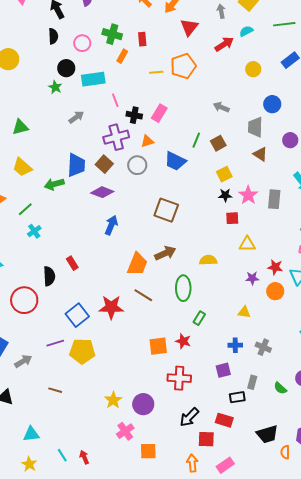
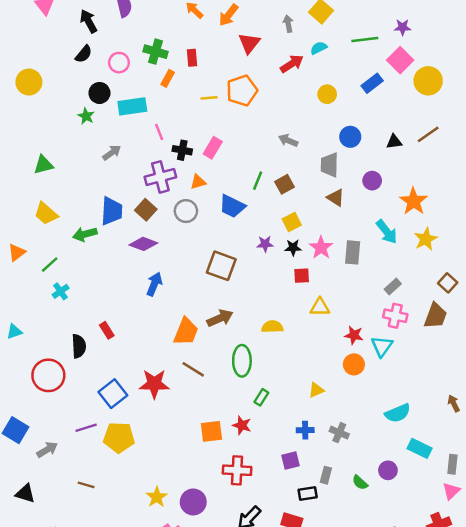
black semicircle: (53, 36) -> (84, 54), turned 42
purple star: (252, 278) -> (265, 244), moved
yellow triangle: (244, 312) -> (316, 390), turned -32

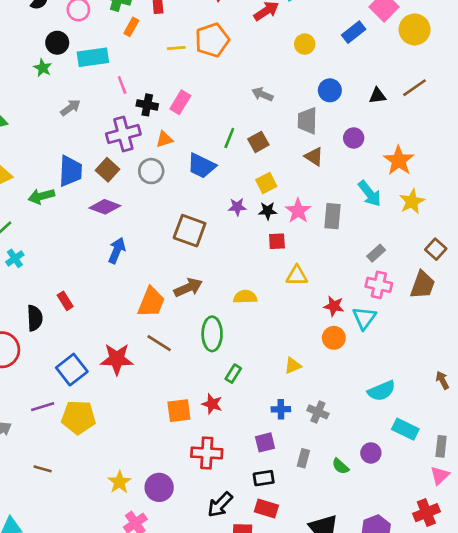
black rectangle: (308, 493) -> (264, 478), moved

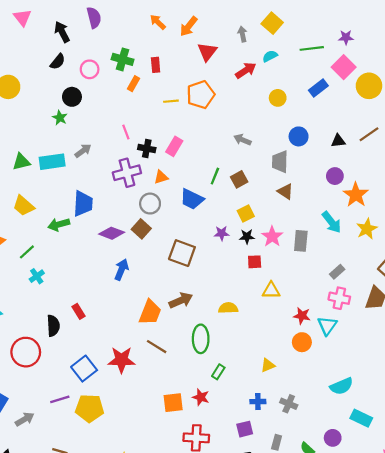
cyan rectangle: (93, 57) -> (52, 162), moved
purple circle: (354, 138) -> (335, 176), moved
brown square: (108, 170) -> (141, 229), moved

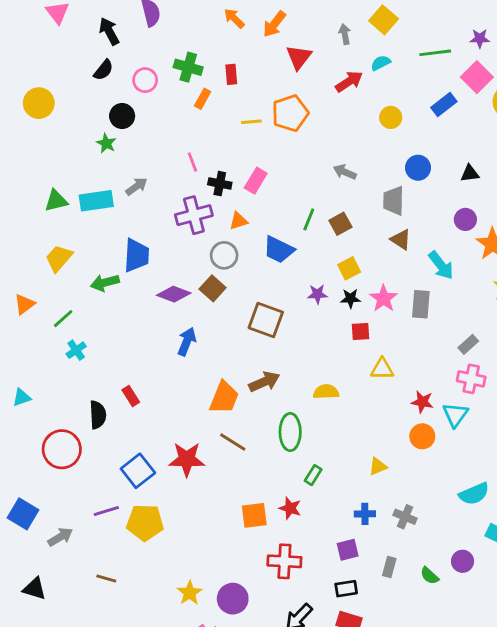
yellow trapezoid: (24, 206) -> (59, 258), turned 90
cyan arrow: (332, 222) -> (441, 265), moved

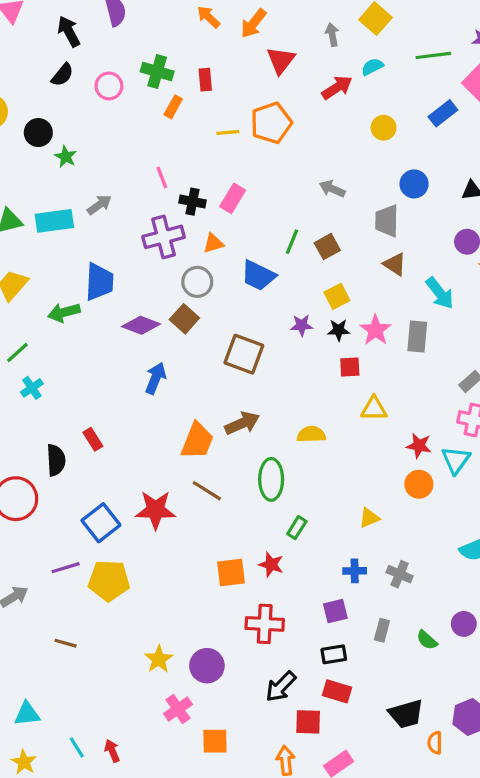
black circle: (122, 116) -> (38, 133), moved

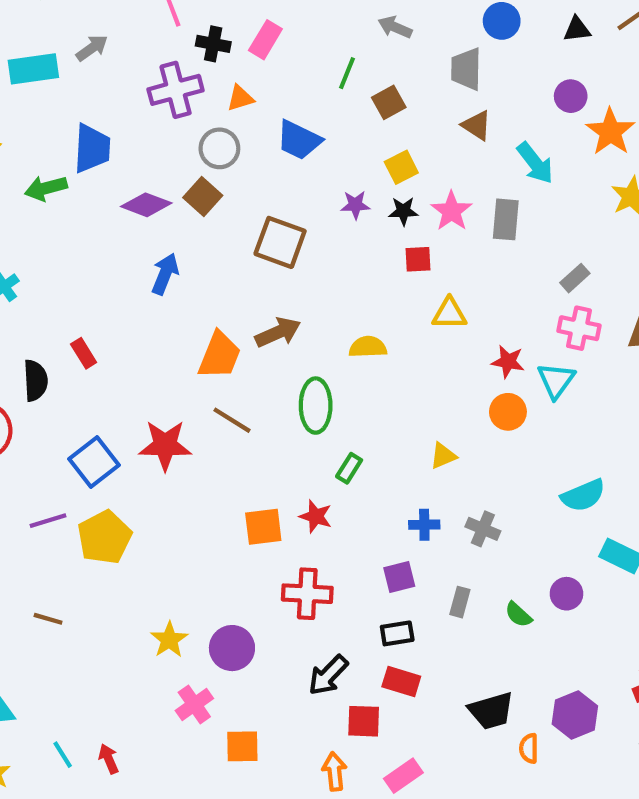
green line: (292, 242) -> (347, 73), moved
yellow pentagon: (109, 581) -> (104, 537), turned -30

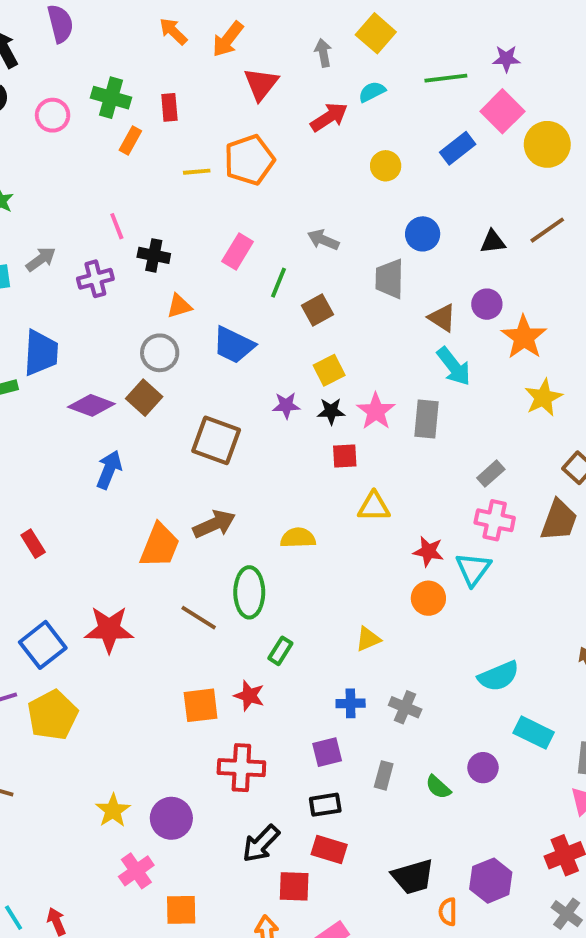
pink rectangle: (265, 40) -> (238, 252), moved
purple cross: (176, 90) -> (95, 279), moved, size x0.7
brown triangle: (477, 125) -> (442, 318), moved
brown line: (232, 420) -> (199, 618), moved

